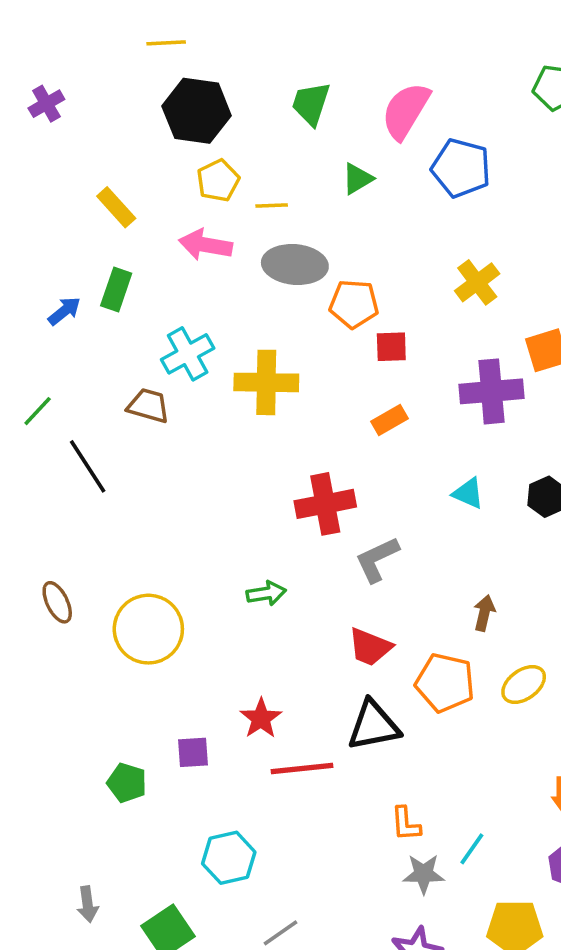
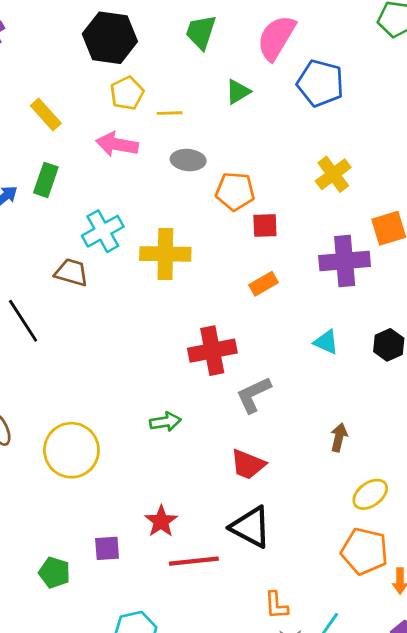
gray ellipse: (295, 264) -> (188, 160), size x0.7
orange pentagon: (445, 683) -> (365, 551), moved
black triangle: (374, 726) -> (251, 527), turned 39

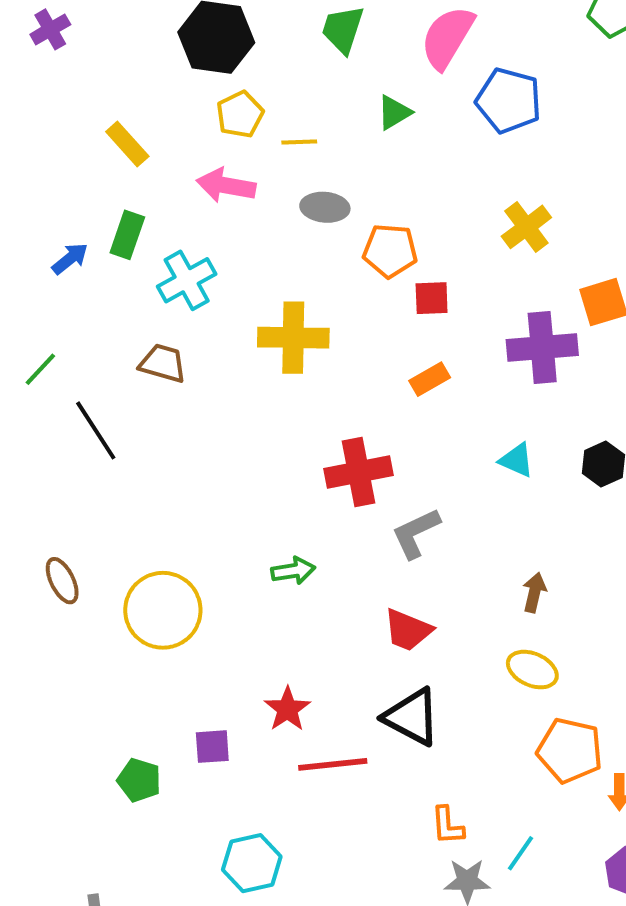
cyan cross: (103, 231) -> (187, 280), moved
yellow ellipse: (370, 494) -> (532, 670), moved, turned 60

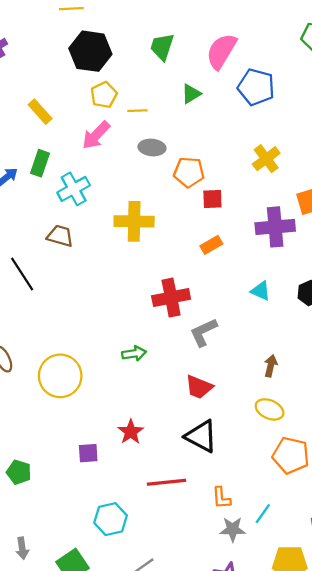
pink arrow: (226, 186) -> (96, 135), turned -56
red line: (333, 764) -> (167, 482), moved
green pentagon: (139, 780) -> (19, 472), moved

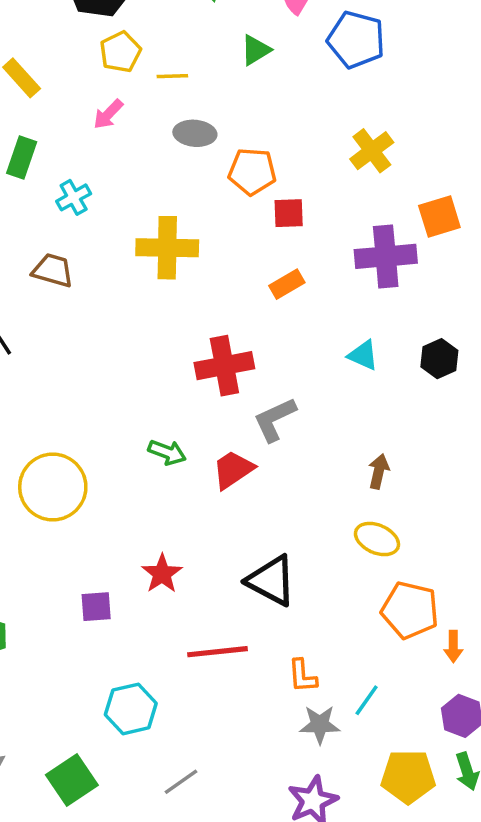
pink arrow: (96, 135) -> (108, 114), size x0.7
cyan cross: (74, 189) -> (74, 197), size x0.7
green arrow: (134, 353) -> (167, 452), turned 30
red trapezoid: (199, 387) -> (233, 470), moved, turned 124

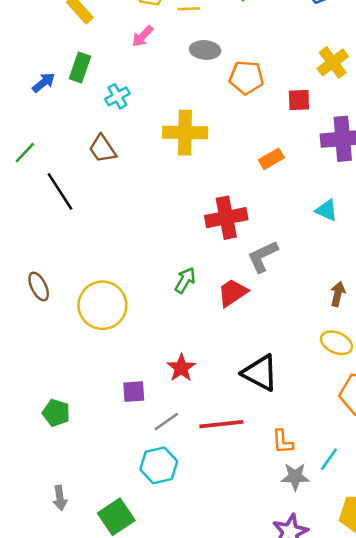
red square: (289, 213) -> (299, 100), moved
brown trapezoid: (53, 270) -> (102, 149), turned -140
green arrow: (167, 452) -> (185, 280), turned -80
gray line: (181, 782) -> (166, 422), moved

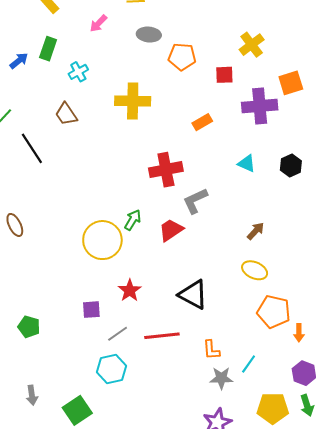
brown arrow: (338, 294) -> (256, 231), turned 30
yellow circle: (102, 305) -> (102, 240), moved

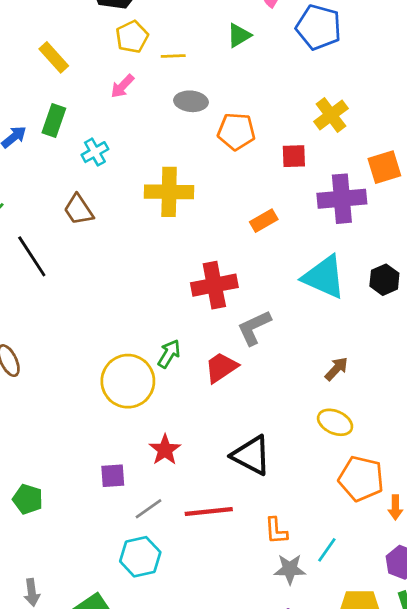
cyan triangle: (247, 163) -> (324, 277), size x1.8

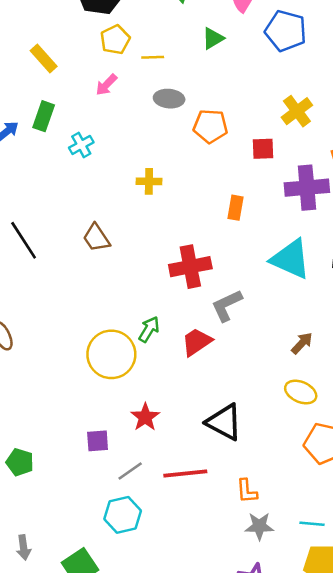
yellow cross: (169, 192) -> (149, 181), size x0.6
brown trapezoid: (78, 210) -> (96, 238), moved
orange rectangle: (264, 221) -> (235, 208), turned -50
cyan line: (327, 550) -> (312, 524), moved, turned 60

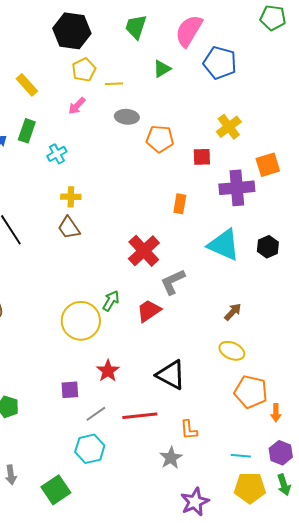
yellow cross: (149, 181) -> (71, 197), moved
red cross: (190, 267) -> (144, 251), turned -32
gray star: (259, 526) -> (171, 458), moved, turned -30

